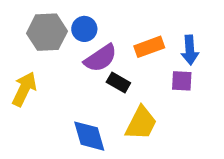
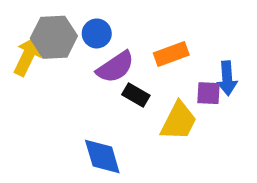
blue arrow: (190, 50) -> (227, 78), moved
yellow arrow: (24, 89) -> (28, 56), moved
yellow trapezoid: (141, 123) -> (179, 121), moved

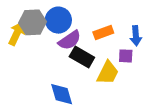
blue circle: (97, 33) -> (58, 20), size x1.5
blue arrow: (227, 78) -> (136, 36), moved
black rectangle: (136, 95) -> (82, 57), size x1.5

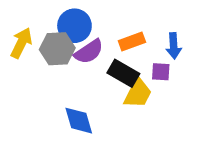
gray hexagon: (33, 22) -> (57, 49), moved
black rectangle: (82, 57) -> (123, 73), moved

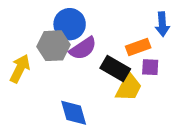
orange rectangle: (132, 42) -> (138, 47), moved
yellow arrow: (21, 43) -> (20, 68), moved
blue arrow: (174, 46) -> (162, 24), moved

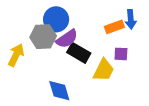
orange rectangle: (138, 47) -> (114, 27), moved
black rectangle: (115, 68) -> (79, 53), moved

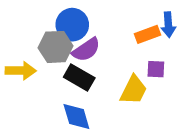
black rectangle: (79, 53) -> (79, 78), moved
yellow arrow: (16, 55) -> (21, 71), turned 65

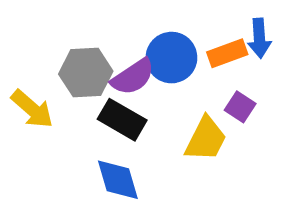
blue circle: (72, 25) -> (171, 58), moved
purple square: (156, 69) -> (240, 107), turned 30
yellow arrow: (21, 71) -> (32, 109), turned 40

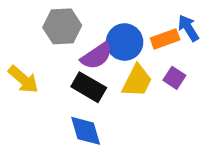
blue arrow: (259, 38) -> (188, 28), turned 152
gray hexagon: (86, 73) -> (62, 26), moved
yellow trapezoid: (206, 139) -> (137, 81), moved

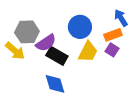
gray hexagon: (62, 26) -> (27, 32), moved
orange rectangle: (165, 39) -> (113, 35), moved
purple semicircle: (97, 56) -> (46, 43), moved

